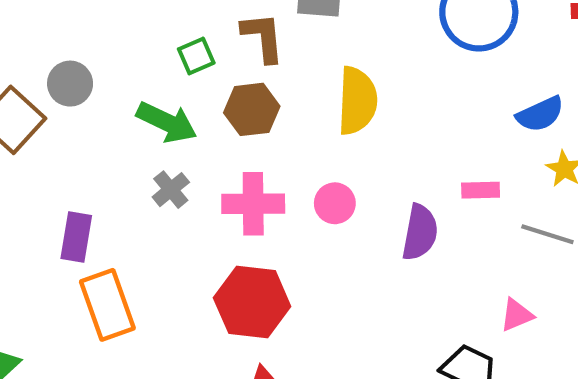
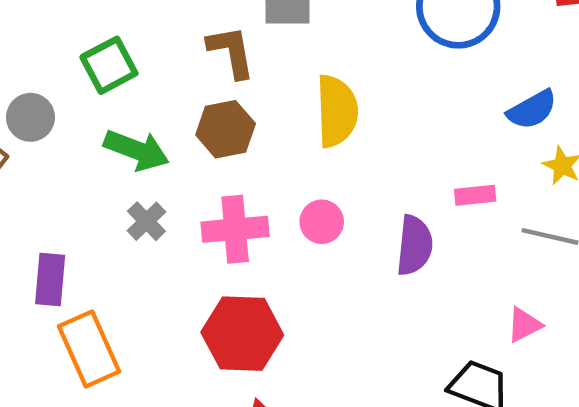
green square: (196, 56) -> (109, 65), moved, size x1.4

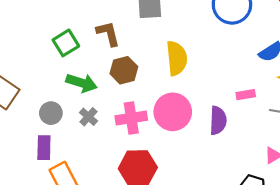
brown L-shape: (231, 52) -> (108, 34), moved
gray circle: (30, 117) -> (51, 113), moved
pink circle: (322, 222) -> (173, 112), size x1.8

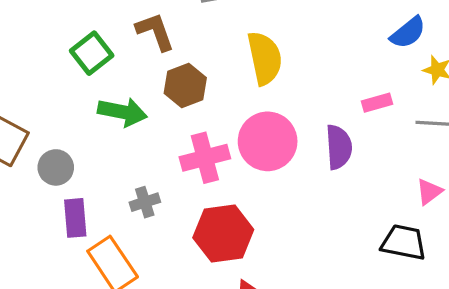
gray circle: (51, 113) -> (56, 167), moved
gray cross: (88, 117) -> (145, 202), moved, turned 36

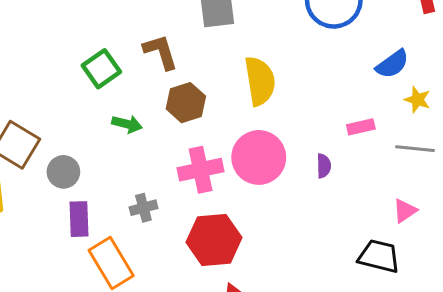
green arrow: (122, 112) -> (127, 124), size x0.7
purple semicircle: (339, 147) -> (324, 166), size x0.6

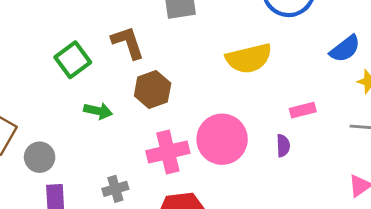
yellow semicircle: (260, 81) -> (249, 58), moved, turned 87
pink rectangle: (361, 127) -> (303, 110), moved

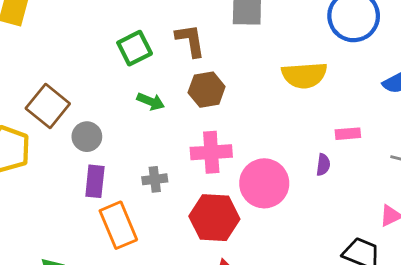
pink circle: (222, 139) -> (264, 183), moved

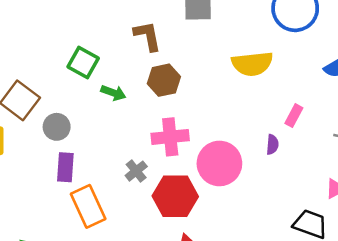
green square: (135, 48) -> (83, 62), moved, turned -32
pink rectangle: (348, 134) -> (294, 116), turned -55
gray cross: (155, 179) -> (136, 171), moved, turned -30

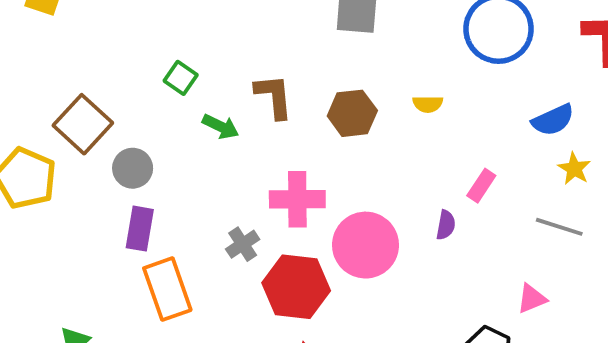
brown L-shape: (147, 36) -> (274, 96), moved
green square: (83, 62) -> (181, 78), size x0.7
yellow semicircle: (252, 64) -> (428, 104), size x0.5
brown hexagon: (164, 80) -> (352, 113), moved

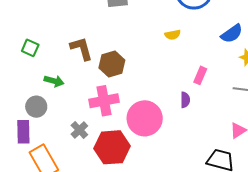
yellow semicircle: (428, 104) -> (173, 35), moved
brown hexagon: (352, 113) -> (112, 64), moved
green arrow: (221, 126) -> (54, 81), moved
gray circle: (133, 168) -> (36, 107), moved

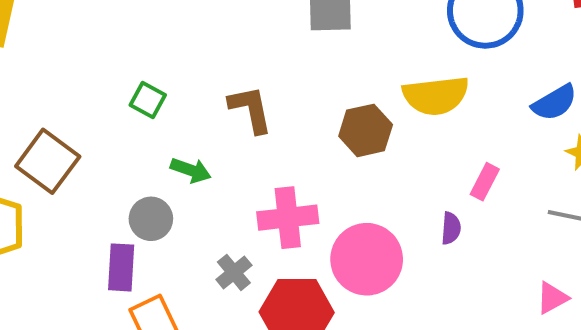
yellow semicircle: (173, 35) -> (436, 96), size x2.0
brown hexagon: (112, 64) -> (366, 130), moved

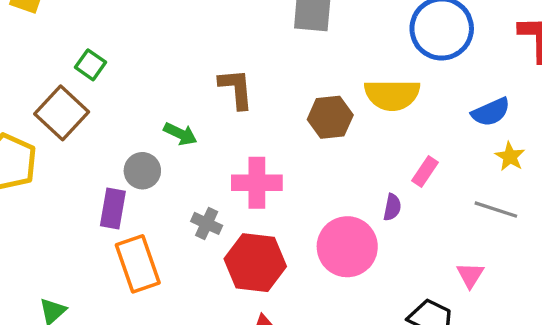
green square: (148, 100) -> (90, 65), moved
pink circle: (367, 259) -> (347, 247), moved
gray cross: (234, 272) -> (207, 223), turned -32
pink triangle: (552, 298) -> (470, 275), turned -36

